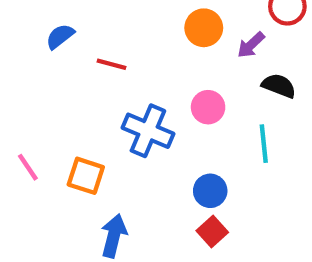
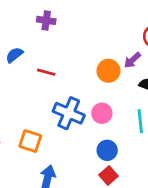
orange circle: (204, 28) -> (108, 71), moved
pink circle: (208, 107) -> (102, 113), moved

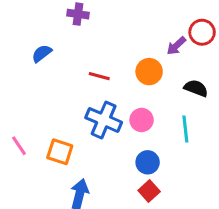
purple arrow: (132, 60) -> (176, 46), moved
red line: (46, 72) -> (99, 76), moved

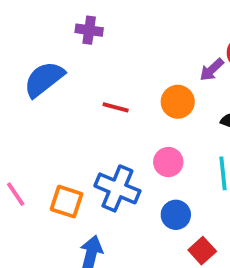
blue semicircle: (42, 53) -> (44, 79), size x1.6
blue cross: (104, 120) -> (117, 188), moved
red square: (149, 191) -> (202, 251), moved

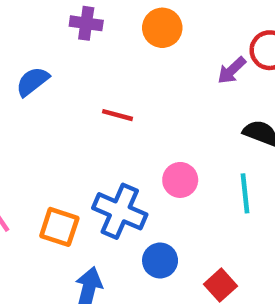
blue semicircle: (44, 79) -> (32, 81), size x0.7
orange circle: (178, 102) -> (162, 28), moved
blue circle: (176, 215) -> (160, 261), moved

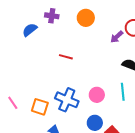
blue semicircle: (32, 81) -> (30, 30), moved
pink circle: (180, 180) -> (97, 95), moved
blue circle: (160, 261) -> (95, 123), moved

